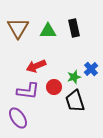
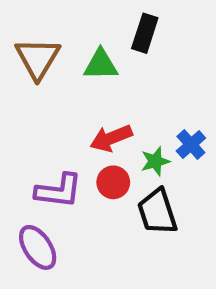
black rectangle: (74, 28) -> (145, 33), moved, turned 30
red arrow: (36, 66) -> (111, 138), moved

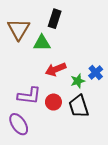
black rectangle: (145, 33) -> (55, 19), moved
green triangle: (101, 65) -> (42, 43), moved
red circle: (113, 182) -> (53, 102), moved

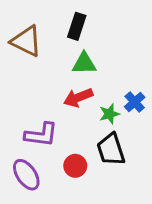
brown triangle: (19, 29) -> (26, 41), turned -35
green triangle: (42, 43) -> (84, 63), moved
red circle: (53, 102) -> (75, 166), moved

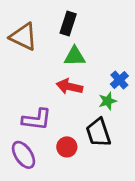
red arrow: (78, 98) -> (69, 87), turned 35
blue cross: (135, 102) -> (119, 80), moved
green star: (109, 114) -> (108, 101), moved

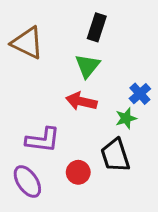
black rectangle: (68, 24) -> (97, 27), moved
green triangle: (75, 56) -> (87, 66), turned -50

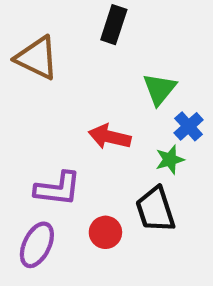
black rectangle: (97, 27) -> (114, 25), moved
green triangle: (87, 66) -> (159, 89), moved
purple ellipse: (27, 182) -> (37, 245), turned 60

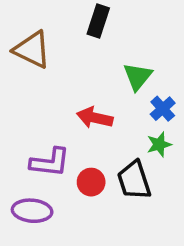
green star: (170, 160) -> (159, 144), moved
red circle: (105, 232) -> (91, 182), moved
purple ellipse: (37, 245) -> (32, 211), turned 69

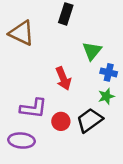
blue cross: (163, 109) -> (109, 72), turned -35
red arrow: (95, 118) -> (63, 78), turned -125
black trapezoid: (134, 180) -> (90, 120), turned 72

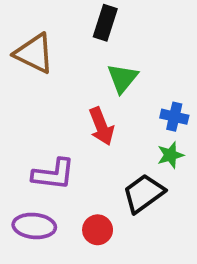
green triangle: (92, 51) -> (122, 78), moved
red circle: (61, 121) -> (98, 230), moved

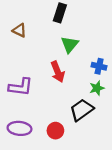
brown triangle: (34, 53) -> (19, 30), size x0.6
purple L-shape: (53, 174) -> (21, 87), moved

